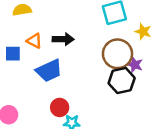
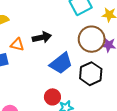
blue trapezoid: (49, 71) -> (61, 63), moved
black hexagon: (122, 81) -> (91, 74), moved

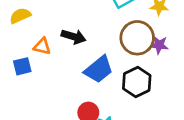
black arrow: (42, 37) -> (74, 37), turned 30

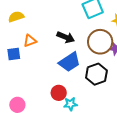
black arrow: (74, 37) -> (66, 37), moved
orange triangle: (42, 46) -> (30, 41), turned -40

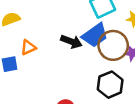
blue trapezoid: (69, 62) -> (95, 35), moved

